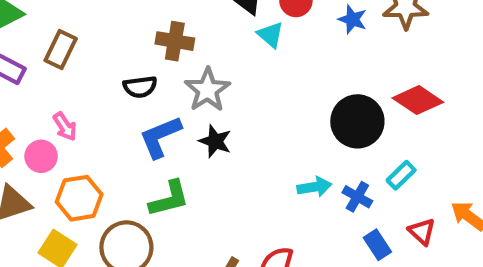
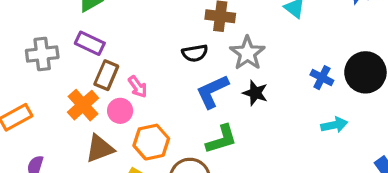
brown rectangle: (61, 50) -> (106, 75), moved
blue cross: (357, 197) -> (322, 78), moved

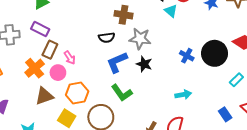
gray star: (247, 53) -> (140, 39), turned -30
cyan arrow: (334, 125) -> (183, 95), moved
green L-shape: (221, 139) -> (122, 93), turned 70

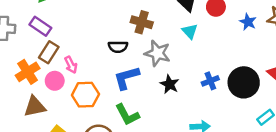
cyan triangle: (171, 11) -> (190, 31), moved
blue cross: (187, 56) -> (210, 81), turned 32
black star: (144, 64) -> (170, 84), moved
orange hexagon: (77, 93) -> (85, 95), moved

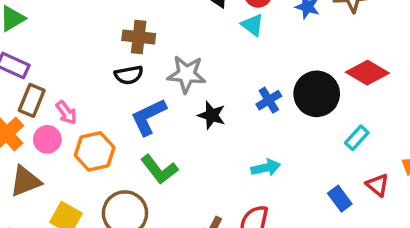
brown cross: (142, 22) -> (139, 37), moved
cyan triangle: (190, 31) -> (253, 25), moved

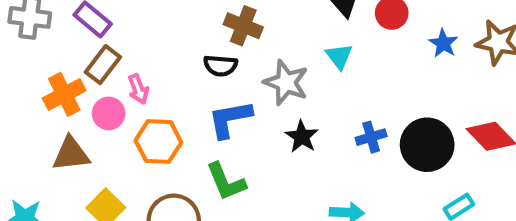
cyan triangle: (253, 25) -> (339, 56), moved

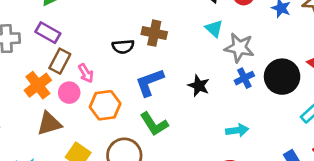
brown cross: (243, 26) -> (154, 33), moved
black semicircle: (220, 66) -> (123, 47), moved
gray star: (286, 83) -> (239, 48), moved

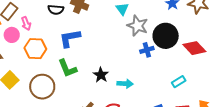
black circle: (282, 77) -> (166, 36), moved
blue cross: (244, 78) -> (147, 50), moved
black star: (199, 86) -> (101, 75), moved

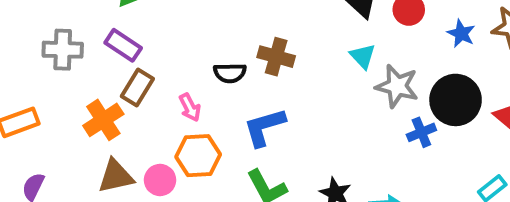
pink arrow: (26, 23) -> (190, 107), moved
pink circle: (12, 35) -> (160, 180), moved

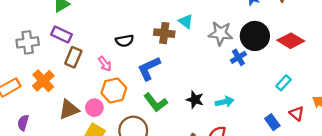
cyan triangle: (363, 56) -> (186, 21), moved
brown cross: (276, 57) -> (164, 33), moved
orange cross: (103, 120) -> (43, 81), moved

